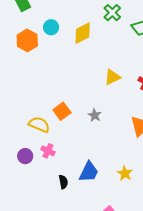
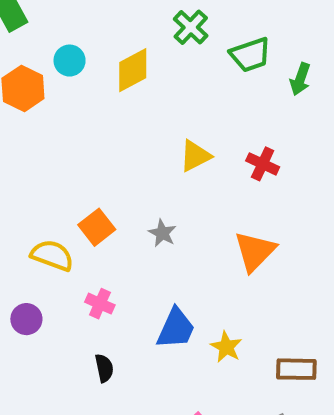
pink cross: (48, 151) -> (100, 304), moved
blue trapezoid: (89, 172) -> (176, 328), moved

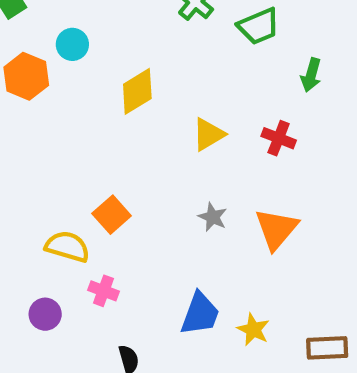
yellow diamond: (133, 70) -> (137, 91), moved
green arrow: (300, 79) -> (311, 75), moved
gray star: (162, 233) -> (213, 217), moved
pink cross: (100, 304) -> (104, 291), moved

